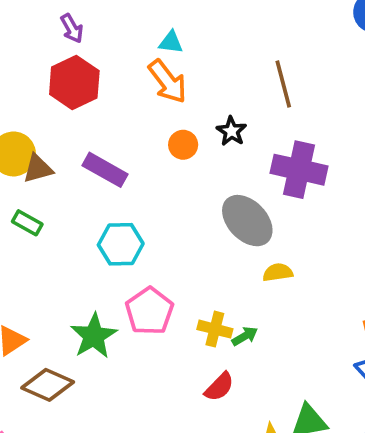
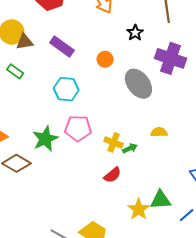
orange circle: (183, 145) -> (105, 59), moved
yellow semicircle: (278, 272) -> (159, 132), moved
pink pentagon: (149, 311) -> (78, 128), turned 30

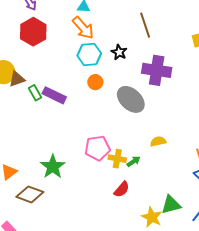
purple rectangle: (62, 47) -> (54, 95), moved
green rectangle: (15, 71) -> (35, 93), moved, turned 35
cyan hexagon: (66, 89) -> (89, 54), moved
pink pentagon: (78, 128) -> (97, 148), moved

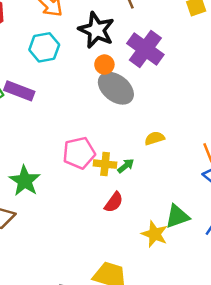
black star: (119, 52) -> (96, 30), size x1.8
cyan hexagon: (89, 54) -> (44, 47), moved
purple cross: (157, 70) -> (145, 49), turned 32
orange circle: (95, 82) -> (104, 65), moved

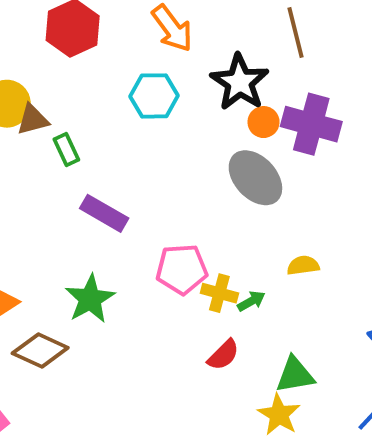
purple cross: (145, 49) -> (311, 124), turned -30
orange circle: (104, 65) -> (264, 122), moved
purple rectangle: (19, 91) -> (104, 213), moved
green triangle: (177, 216) -> (295, 375), moved

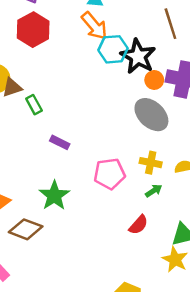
cyan hexagon: (154, 96) -> (113, 49), moved
purple rectangle: (104, 213) -> (60, 142), size x0.7
yellow cross: (219, 293) -> (151, 163), moved

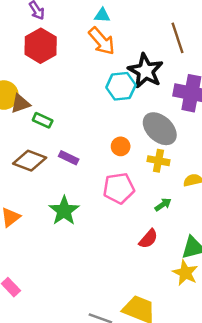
cyan hexagon: (113, 49) -> (121, 86), moved
orange circle: (154, 80) -> (121, 146), moved
green rectangle: (34, 105) -> (43, 120), turned -36
yellow cross: (151, 163) -> (158, 161), moved
brown diamond: (26, 229) -> (30, 161), moved

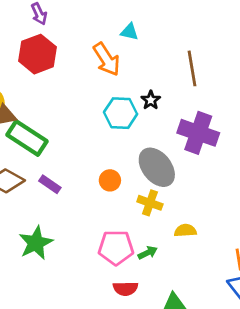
cyan triangle: (102, 15) -> (129, 32), moved
black star: (146, 71) -> (151, 100), size x0.5
green rectangle: (43, 120) -> (27, 138), size x1.8
pink pentagon: (119, 188) -> (116, 248), moved
red semicircle: (148, 239) -> (125, 289), turned 40

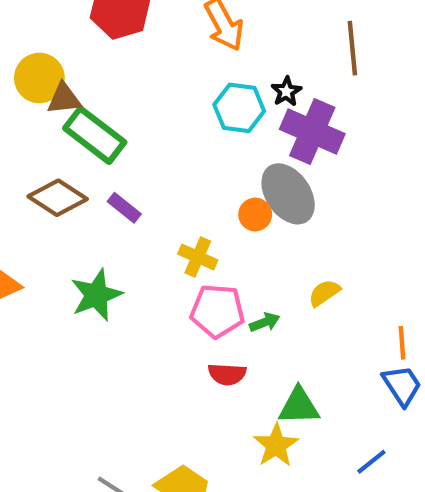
purple cross: (198, 133) -> (312, 132), moved
orange circle: (110, 180) -> (255, 215), moved
yellow cross: (150, 203) -> (198, 257), moved
yellow semicircle: (185, 231) -> (324, 293), turned -35

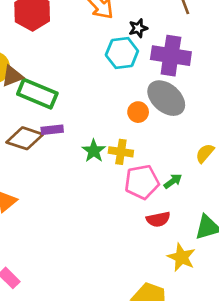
black star: (286, 91) -> (138, 28), moved, turned 30
purple rectangle: (124, 208) -> (52, 130), moved, turned -30
orange circle: (255, 215) -> (138, 112), moved
green star: (96, 295) -> (94, 151), moved, size x0.7
yellow star: (276, 445) -> (181, 257), moved

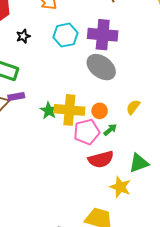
black star: (138, 28) -> (23, 36), moved
orange circle: (138, 112) -> (100, 111), moved
yellow cross: (121, 152) -> (69, 110), size x1.6
red semicircle: (158, 219) -> (101, 159), size x1.4

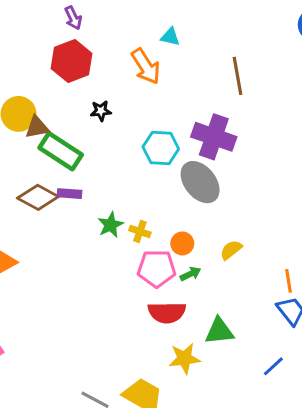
cyan hexagon: (65, 35) -> (161, 148), moved
yellow cross: (69, 110) -> (140, 231), size x0.5
yellow star: (120, 187) -> (184, 358), turned 30

